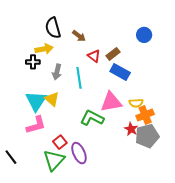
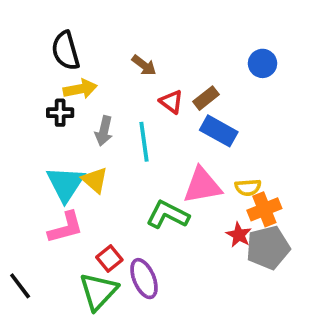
black semicircle: (53, 28) -> (66, 51), moved

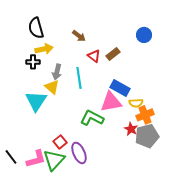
blue rectangle: (219, 131) -> (120, 88), moved
yellow triangle: (95, 180) -> (52, 87), moved
pink L-shape: (66, 228) -> (36, 159), moved

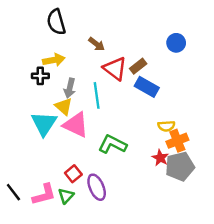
black semicircle: (36, 28) -> (56, 22), moved
red triangle: (94, 56) -> (115, 69), size x1.5
blue rectangle: (120, 88) -> (147, 87), moved
pink triangle: (111, 102) -> (76, 125), moved, turned 35
green triangle: (54, 160) -> (66, 196), size x0.6

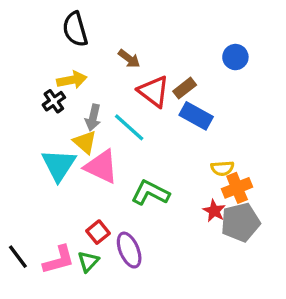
black cross: (40, 76) -> (54, 101), turned -35
cyan line: (97, 95) -> (129, 127), turned -40

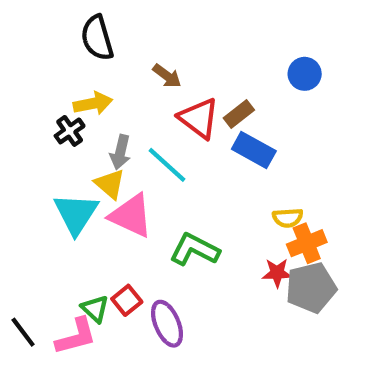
red star: (214, 211) -> (277, 273), turned -30
green triangle: (88, 262) -> (95, 309), moved, turned -30

